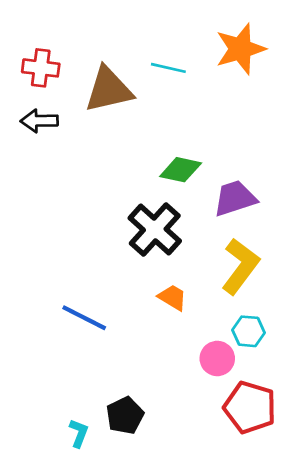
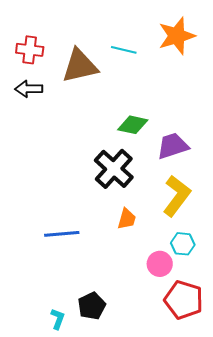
orange trapezoid: (172, 297) -> (127, 219), turned 75
blue line: (84, 318) -> (62, 234), turned -32

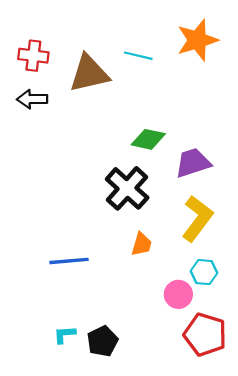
cyan L-shape: (58, 319) -> (65, 335), moved, turned -115

